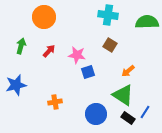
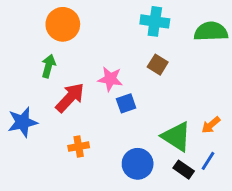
green arrow: (21, 46) -> (48, 66), moved
red arrow: (49, 51) -> (70, 98), moved, size x1.6
orange arrow: (128, 71) -> (211, 125), moved

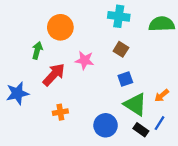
orange circle: (63, 24) -> (60, 27), moved
blue square: (126, 103) -> (125, 79), moved

